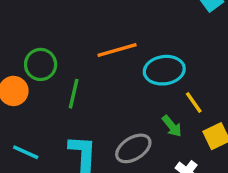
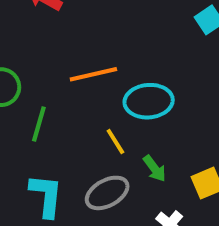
yellow line: (194, 103) -> (115, 141), moved

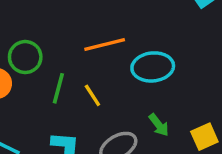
yellow line: (115, 141) -> (92, 95), moved

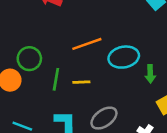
yellow line: (92, 95) -> (81, 82), turned -54
green arrow: (159, 125) -> (150, 74), moved, turned 42

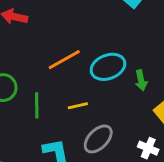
yellow line: (81, 82) -> (78, 106), moved

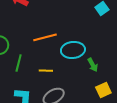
green arrow: (141, 80) -> (93, 65), turned -32

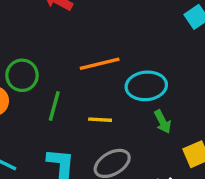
green arrow: (93, 65) -> (163, 122), moved

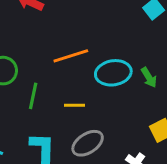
green arrow: (163, 122) -> (149, 77), moved

